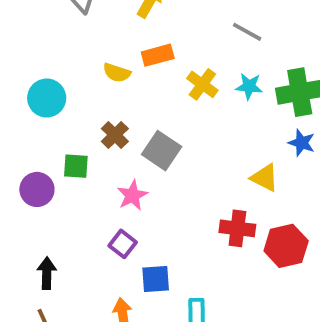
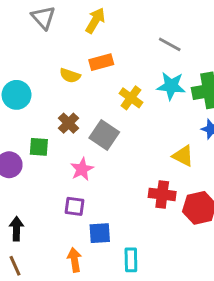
yellow cross: (202, 84) -> (131, 98), moved
cyan star: (249, 86) -> (171, 86), size x1.4
purple square: (123, 244) -> (74, 206), turned -30

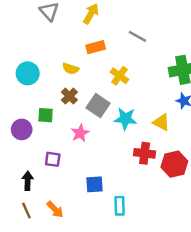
gray line: (170, 44) -> (137, 36), moved
yellow semicircle: (70, 76) -> (71, 69), moved
cyan star: (171, 86) -> (126, 119), moved
purple square: (74, 206) -> (53, 159), moved
orange arrow: (74, 260) -> (55, 209), moved, turned 144

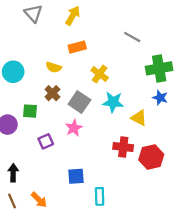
gray line: (137, 36) -> (132, 37), moved
cyan star: (126, 119) -> (113, 102), moved
pink star: (80, 133) -> (74, 128), moved
purple square: (53, 159) -> (46, 141), moved, turned -32

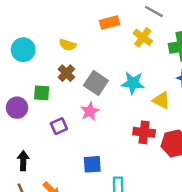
orange rectangle: (77, 47) -> (109, 23), moved
yellow cross: (100, 74) -> (143, 37), moved

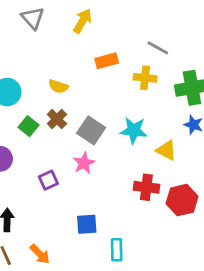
yellow cross: (143, 37) -> (145, 78), turned -30
green square: (42, 93) -> (28, 126), moved, turned 35

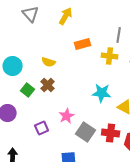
gray line: (158, 48) -> (119, 35), turned 70
gray square: (91, 130) -> (86, 132), moved

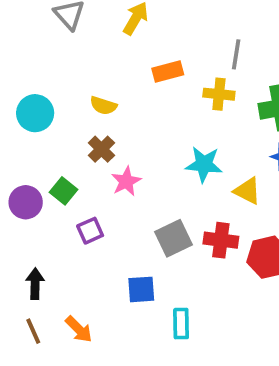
green square: (28, 90) -> (64, 191), moved
pink star: (67, 116) -> (126, 181), moved
gray square: (86, 132) -> (173, 238), turned 30

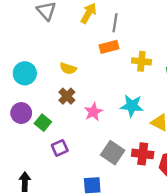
gray line: (236, 54) -> (115, 23), moved
pink star: (126, 181) -> (93, 112), moved
purple circle: (26, 202) -> (21, 113), moved
gray square: (173, 238) -> (113, 153), turned -30

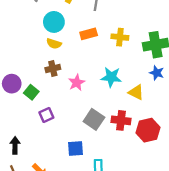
orange rectangle: (109, 47) -> (89, 34), moved
cyan circle: (25, 73) -> (54, 22), moved
brown cross: (67, 96) -> (53, 68), turned 32

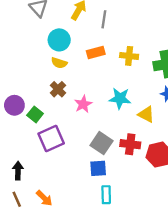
brown cross: (53, 68) -> (58, 89), turned -32
purple square: (46, 115) -> (51, 139), size x1.6
blue square: (76, 149) -> (98, 168), moved

